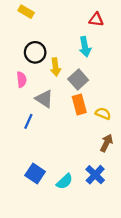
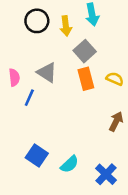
yellow arrow: (56, 67) -> (66, 26), moved
pink semicircle: (22, 80) -> (14, 77), moved
yellow semicircle: (103, 114) -> (115, 79), moved
blue cross: (95, 175) -> (106, 174), moved

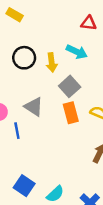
cyan arrow: (92, 15) -> (77, 52), turned -54
blue line: (29, 98) -> (17, 131), turned -35

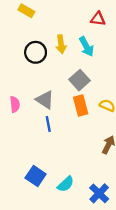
cyan arrow: (77, 52) -> (86, 47), turned 36
yellow arrow: (52, 63) -> (61, 44), moved
blue line: (17, 131) -> (48, 124), moved

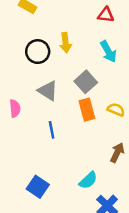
cyan arrow: (86, 47) -> (108, 52), moved
gray triangle: (45, 100) -> (48, 91), moved
cyan semicircle: (66, 184) -> (88, 180), moved

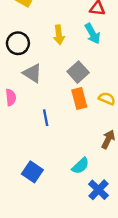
black circle: (38, 52) -> (18, 43), moved
cyan arrow: (108, 52) -> (92, 34), moved
gray triangle: (48, 91) -> (32, 73), moved

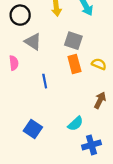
gray square: (78, 72) -> (73, 41), turned -30
blue cross: (98, 190) -> (91, 145), turned 30

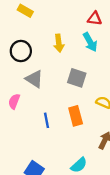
pink semicircle: (14, 63) -> (14, 101), turned -152
orange rectangle: (74, 64) -> (76, 116), moved

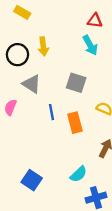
yellow arrow: (59, 43) -> (43, 46), moved
blue line: (47, 120) -> (51, 112), moved

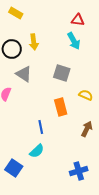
blue line: (51, 112) -> (41, 127), moved
cyan semicircle: (78, 174) -> (37, 151), moved
blue square: (32, 180) -> (14, 168), moved

